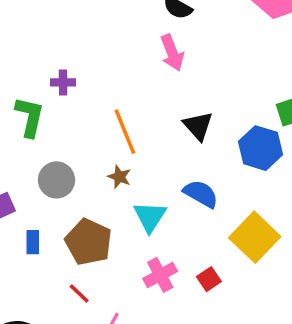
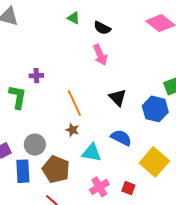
gray circle: (57, 180) -> (35, 145), moved
cyan triangle: (150, 217) -> (92, 153), turned -50
blue rectangle: (33, 242) -> (23, 171), size x1.6
red square: (209, 279) -> (128, 188), turned -32

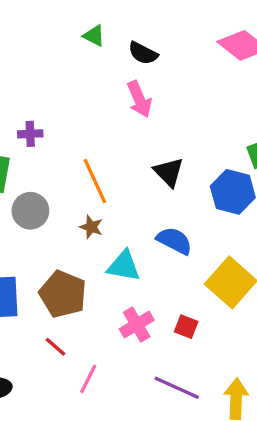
gray circle: (35, 145) -> (30, 211), moved

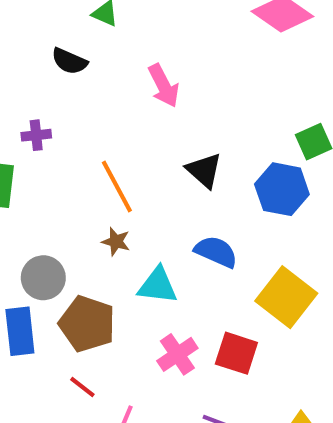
black semicircle: (143, 53) -> (69, 61), moved
gray circle: (30, 211) -> (43, 278), moved
red square: (186, 327) -> (236, 353), size x1.5

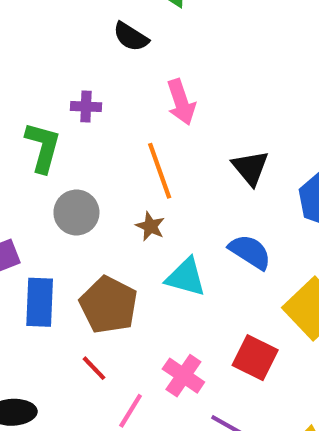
pink arrow: (164, 86) -> (181, 102), moved
gray circle: (43, 278) -> (76, 212), moved
pink cross: (177, 354) -> (183, 376), moved, turned -30

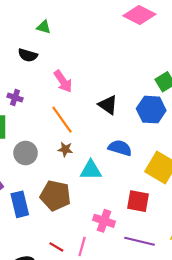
purple cross: (86, 107) -> (15, 97), turned 32
red line: (94, 368) -> (56, 247), moved

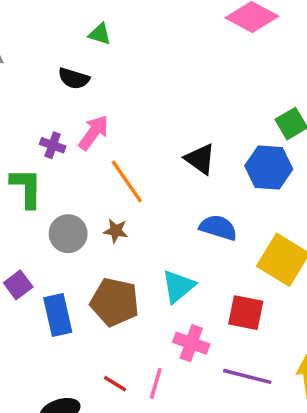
pink arrow: (63, 81) -> (94, 133), moved, turned -110
brown star: (65, 149) -> (116, 231), moved
cyan triangle: (91, 170) -> (178, 286), moved, turned -40

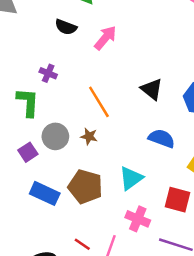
pink arrow: (94, 133) -> (105, 38), moved
purple square: (18, 285) -> (28, 152), moved
blue rectangle: (58, 315) -> (45, 193), turned -56

